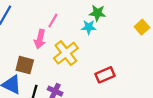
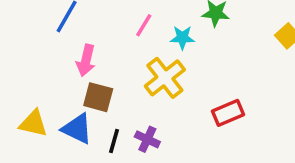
cyan star: (89, 27) -> (182, 38), moved
pink arrow: (40, 39) -> (86, 60), moved

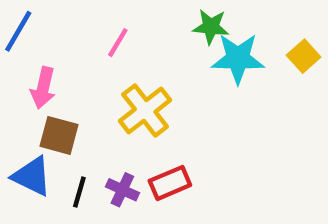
cyan star: (182, 38) -> (238, 58), moved, size x1.6
red rectangle: (228, 113) -> (170, 183), moved

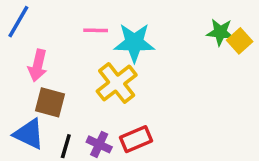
green star: (211, 27) -> (220, 32), moved
pink line: (118, 43) -> (96, 30), turned 60
cyan star: (238, 58) -> (134, 43), moved

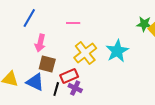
cyan star: (134, 43) -> (117, 51), moved, turned -30
red rectangle: (136, 139) -> (69, 76), moved

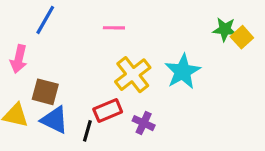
pink arrow: (40, 43) -> (19, 59), moved
brown square: (47, 64) -> (45, 92), moved
purple cross: (75, 88) -> (144, 123), moved

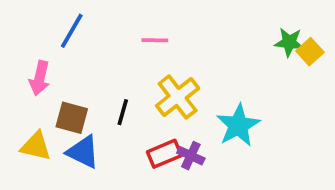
cyan star: (183, 72) -> (238, 125), moved
red rectangle: (108, 111) -> (164, 154), moved
black line: (87, 131) -> (123, 112), moved

